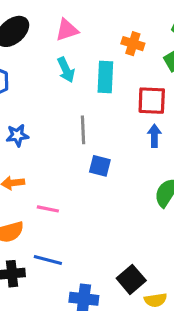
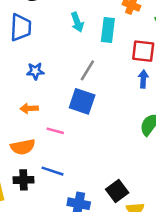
gray line: (83, 130) -> (87, 70), turned 30
blue square: (100, 166) -> (82, 101), moved, size x1.5

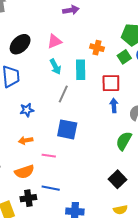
gray line: (87, 70) -> (63, 94), moved
black square: (117, 191) -> (118, 179), moved

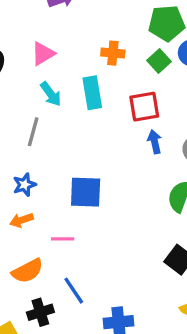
gray line: (63, 94) -> (33, 132), moved
blue star: (27, 110) -> (24, 185), moved
blue line: (51, 188) -> (74, 291), turned 54

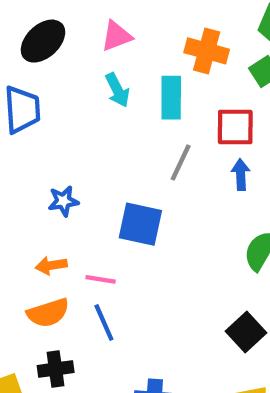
orange cross: (113, 53) -> (207, 51), size x1.4
gray line: (33, 132) -> (181, 163), moved
orange arrow: (21, 220) -> (51, 265), moved
blue line: (74, 291) -> (104, 323), moved

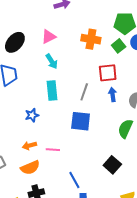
cyan rectangle: (171, 98) -> (52, 90), moved
blue square: (140, 224) -> (81, 121), moved
blue line: (104, 323) -> (74, 180), moved
black square: (246, 332) -> (112, 165), moved

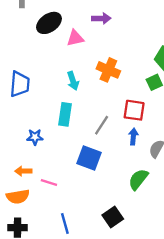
pink triangle: (49, 37) -> (75, 38), moved
orange cross: (91, 39) -> (108, 70), moved
black ellipse: (15, 42) -> (49, 23), moved

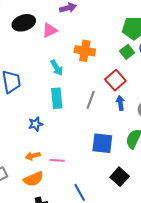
black ellipse: (49, 23) -> (24, 23), turned 30
red square: (134, 110) -> (115, 80), turned -36
blue square: (89, 158) -> (102, 143), moved

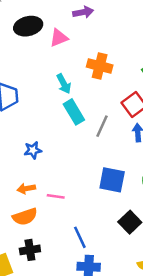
cyan rectangle: (57, 98) -> (74, 112), moved, turned -30

